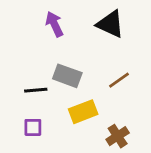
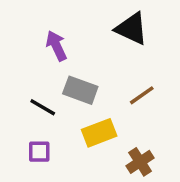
purple arrow: (54, 24) -> (56, 46), moved
black line: (36, 90) -> (43, 107), turned 35

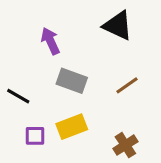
black line: (43, 107) -> (18, 96), moved
yellow rectangle: (99, 133) -> (72, 127), moved

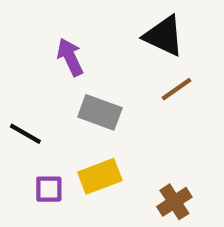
brown line: (127, 85) -> (176, 89), moved

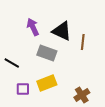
black triangle: (164, 36) -> (62, 31), moved
brown line: (176, 89) -> (83, 42), turned -49

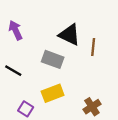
purple arrow: (33, 27) -> (15, 30), moved
purple square: (23, 89) -> (26, 109), moved, turned 32

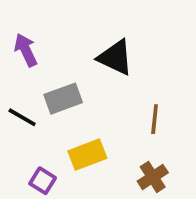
brown line: (93, 47) -> (155, 119), moved
gray rectangle: (53, 59) -> (63, 99), moved, turned -40

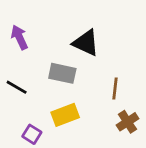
gray rectangle: (63, 99) -> (62, 73), moved, turned 32
brown cross: (153, 177) -> (127, 122), moved

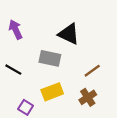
brown line: (115, 89) -> (92, 71), turned 48
brown cross: (127, 122) -> (88, 97), moved

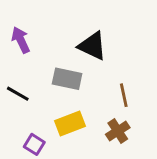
brown line: (92, 71) -> (124, 95), turned -66

